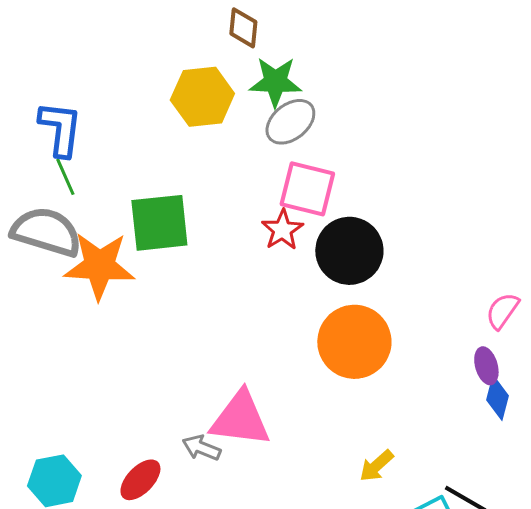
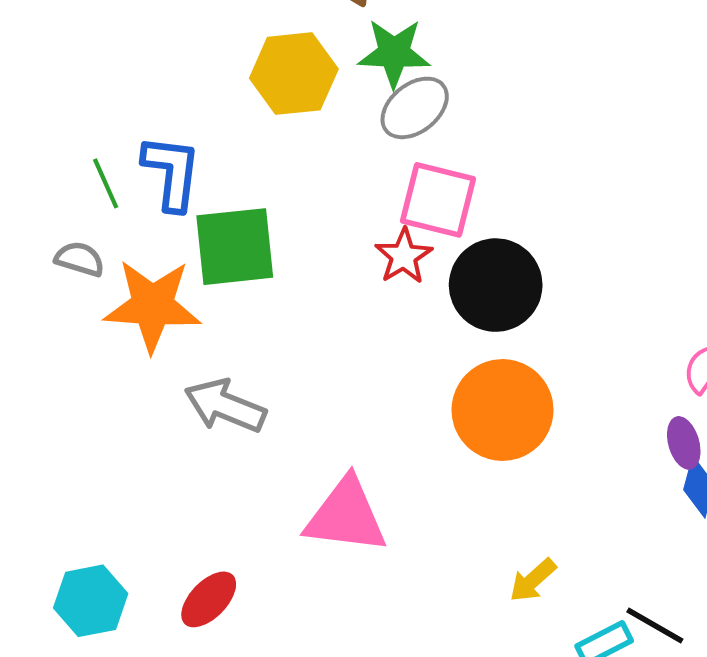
blue L-shape: (60, 129) -> (172, 172), moved
gray semicircle: (46, 232) -> (80, 259), size x0.5
gray arrow: (201, 448) -> (225, 406), moved, size x1.5

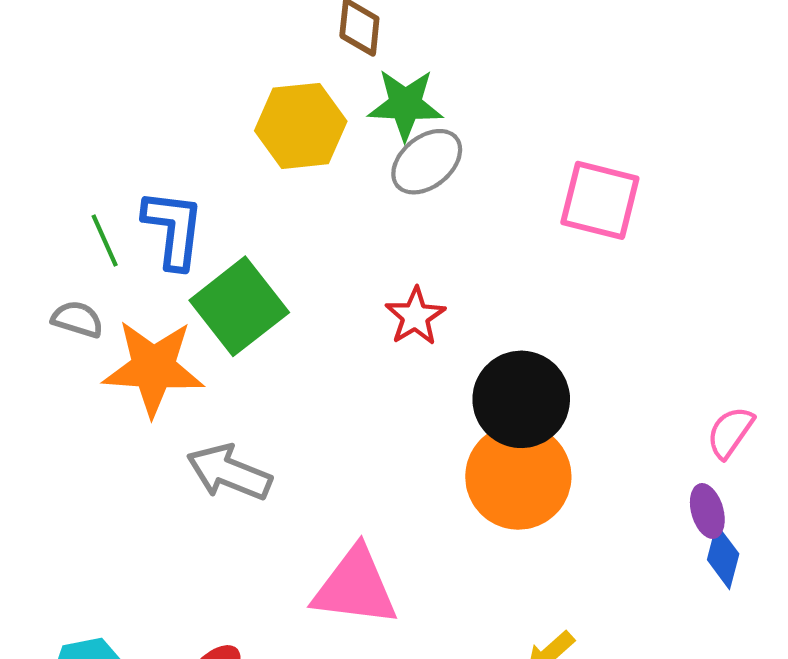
pink square: (438, 200) -> (600, 200), moved
green square: (235, 247) -> (239, 306), turned -32
black circle: (496, 285) -> (521, 399), moved

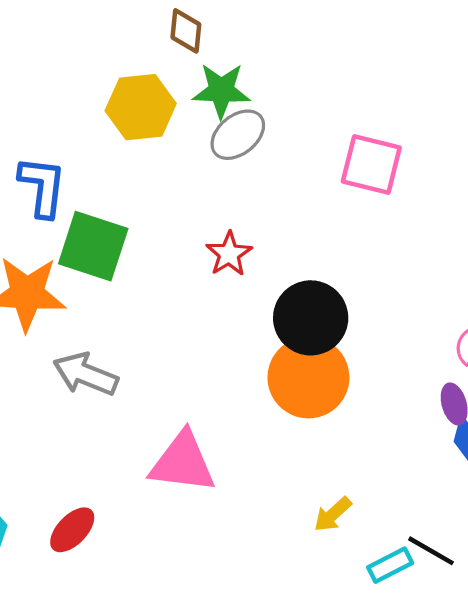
green square: (239, 306) -> (93, 246), turned -34

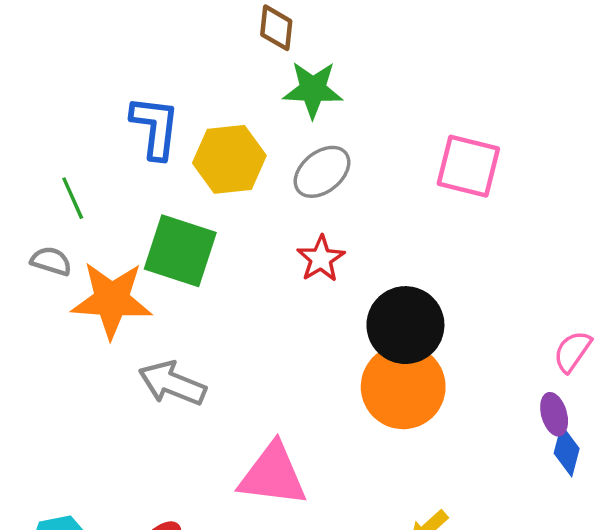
yellow hexagon: (141, 107) -> (229, 159), moved
gray ellipse: (238, 135) -> (322, 172), moved
blue L-shape: (42, 187) -> (155, 127), moved

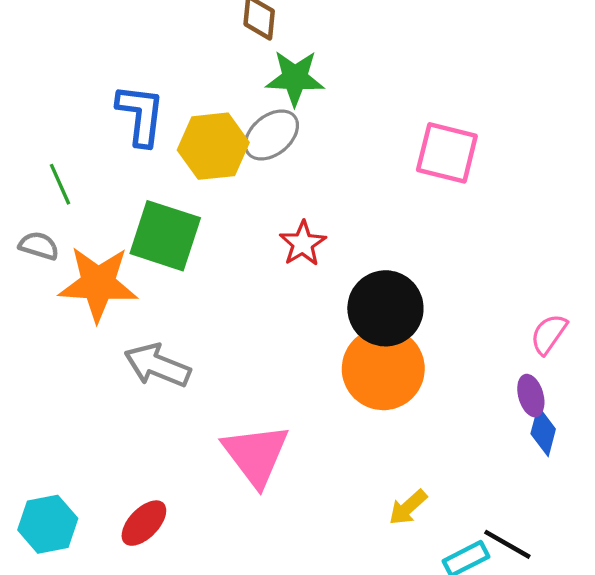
gray ellipse: (322, 172) -> (271, 135), moved
pink triangle: (273, 475) -> (256, 455), turned 46

